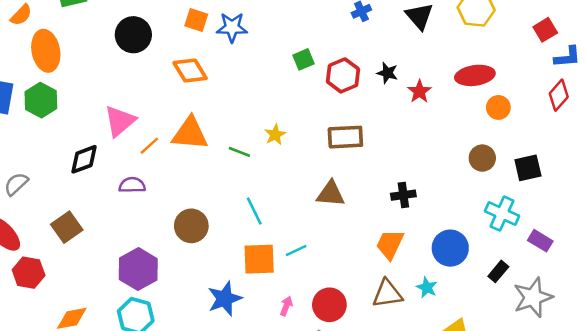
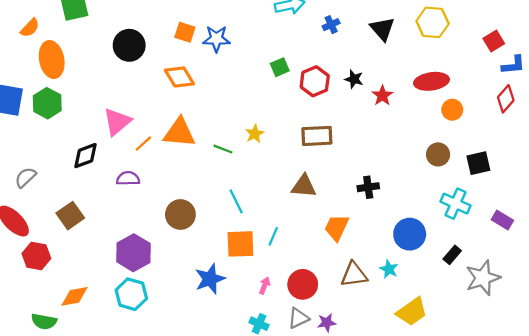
purple rectangle: (540, 241) -> (502, 220), moved
orange trapezoid: (390, 244) -> (337, 228), moved
cyan line: (296, 251) -> (273, 236), turned -42

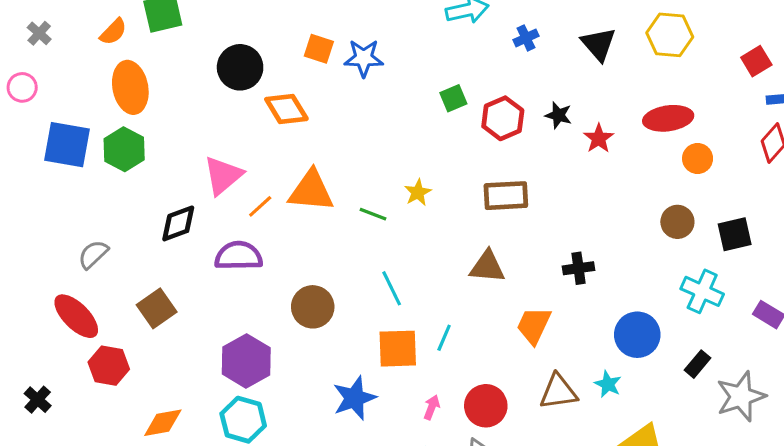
orange semicircle: (30, 28) -> (113, 32), moved
orange diamond: (179, 77) -> (286, 109), moved
purple semicircle: (128, 178) -> (239, 256), size x1.4

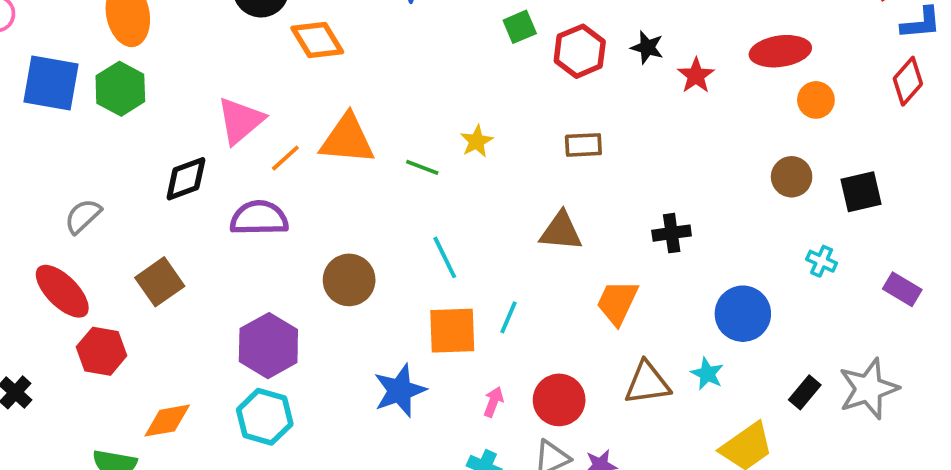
brown rectangle: (506, 196) -> (583, 145), size x0.7
cyan cross: (702, 291) -> (822, 261), size x0.6
black rectangle: (698, 364) -> (805, 392), moved

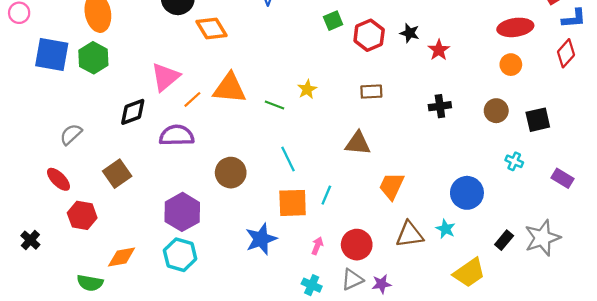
red ellipse: (780, 51) -> (515, 27), moved
black cross: (672, 233) -> (440, 106), moved
red ellipse: (62, 291) -> (59, 179), size x0.7

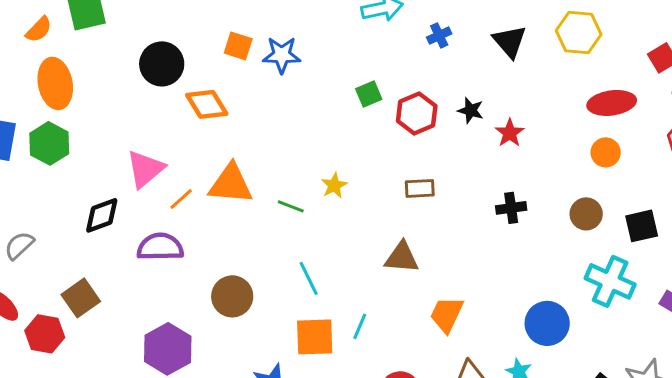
cyan cross: (514, 161) -> (610, 281), size x2.0
red hexagon: (82, 215) -> (45, 334), moved

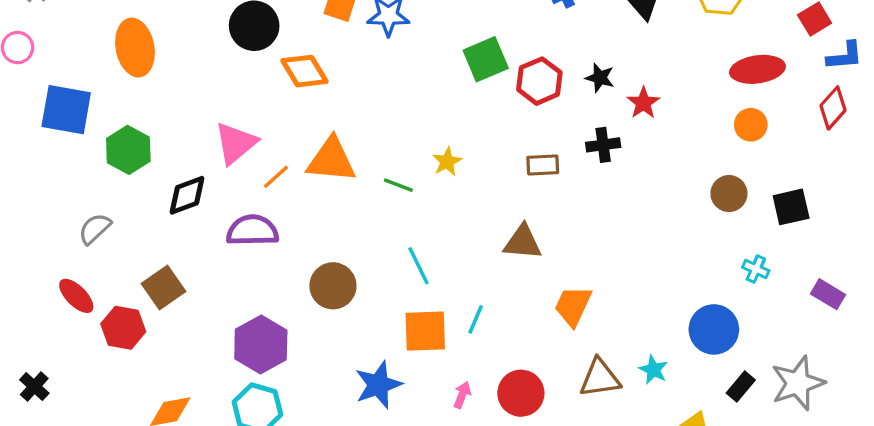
green square: (369, 94) -> (486, 59), size x1.5
green hexagon: (49, 143) -> (128, 150), moved
black cross: (511, 208) -> (603, 145), moved
cyan cross: (610, 281) -> (756, 269), size x0.5
blue circle: (547, 323) -> (714, 329), moved

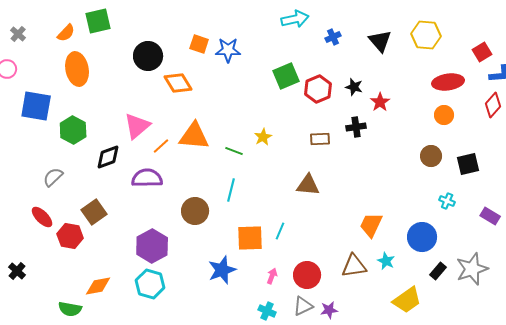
cyan line: (419, 266) -> (231, 190), moved, turned 40
orange trapezoid: (573, 306) -> (371, 225), moved

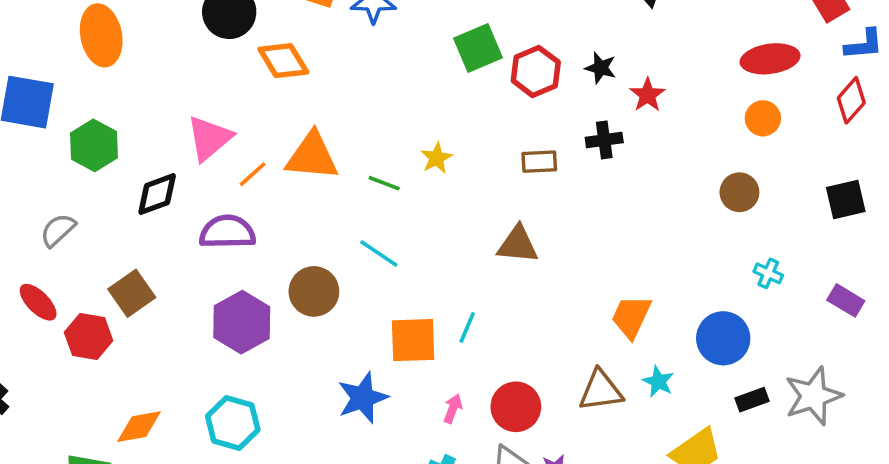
black square: (468, 164) -> (846, 199), moved
cyan line: (231, 190) -> (379, 254), turned -70
purple hexagon: (152, 246) -> (242, 322), moved
black rectangle: (438, 271) -> (752, 400), turned 30

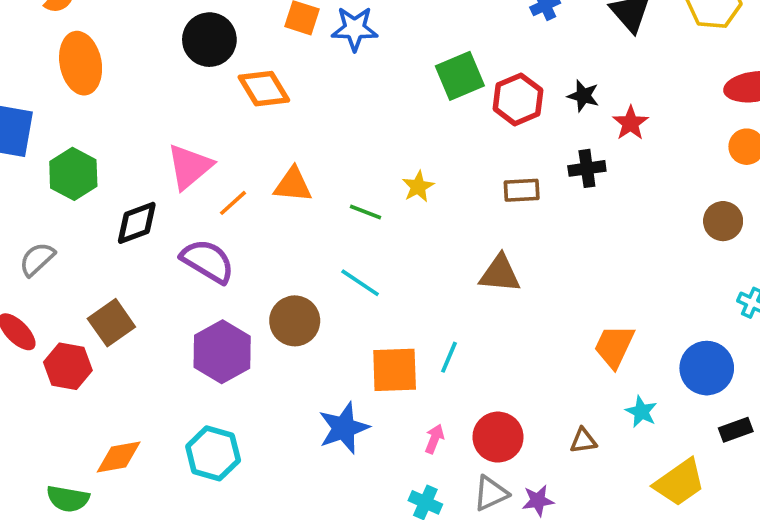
orange triangle: (312, 156) -> (293, 185), size x0.7
purple semicircle: (227, 232) -> (208, 261), turned 32
brown triangle: (601, 391) -> (583, 441), moved, size x0.6

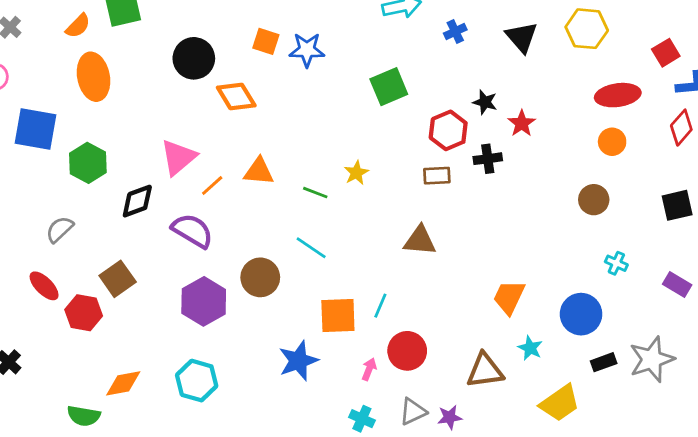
red hexagon: (518, 99) -> (448, 130), moved
red circle: (498, 437) -> (407, 351), moved
brown triangle: (583, 441) -> (485, 371), size x1.8

